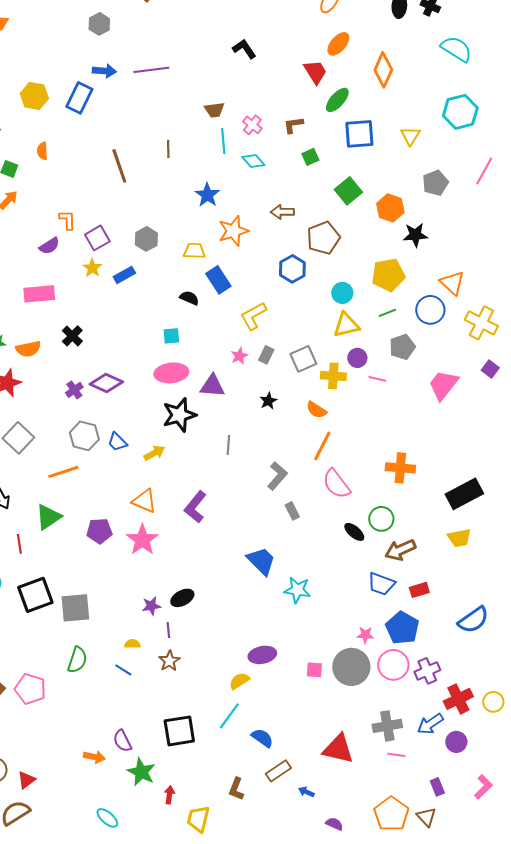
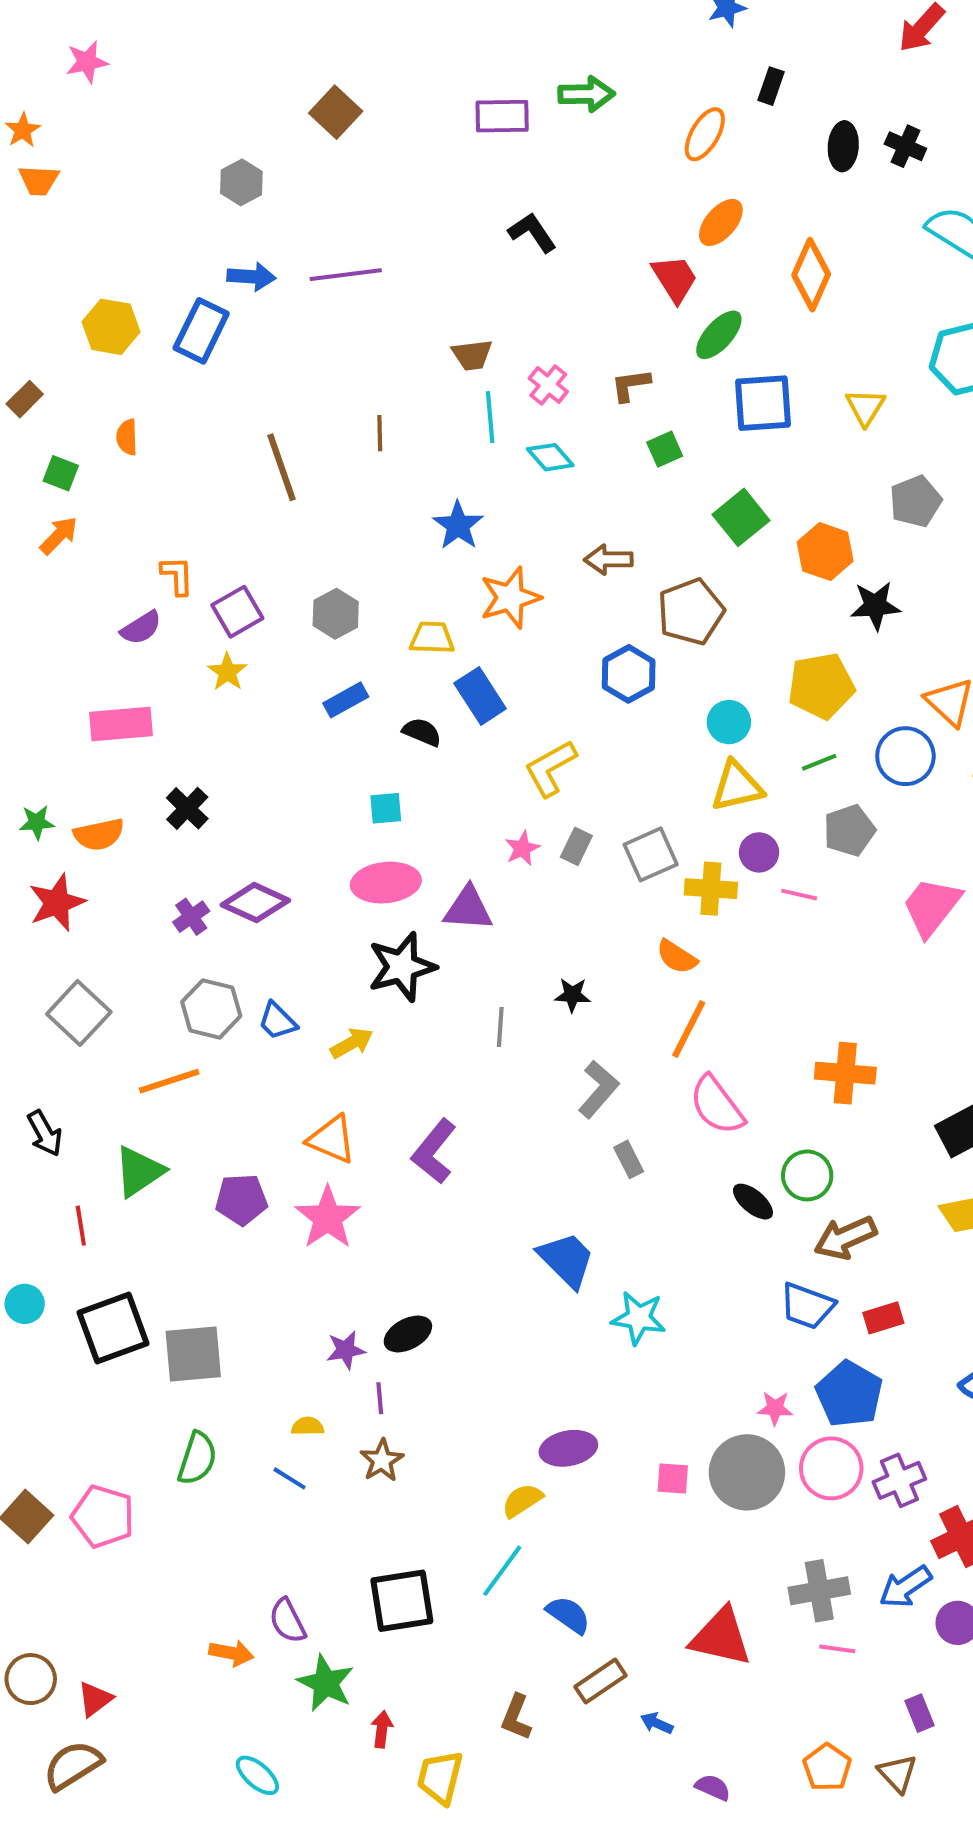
blue rectangle: (124, 275) -> (346, 700), moved
black star: (268, 401) -> (572, 995), moved, turned 30
orange pentagon: (391, 814) -> (827, 1767), size x0.7

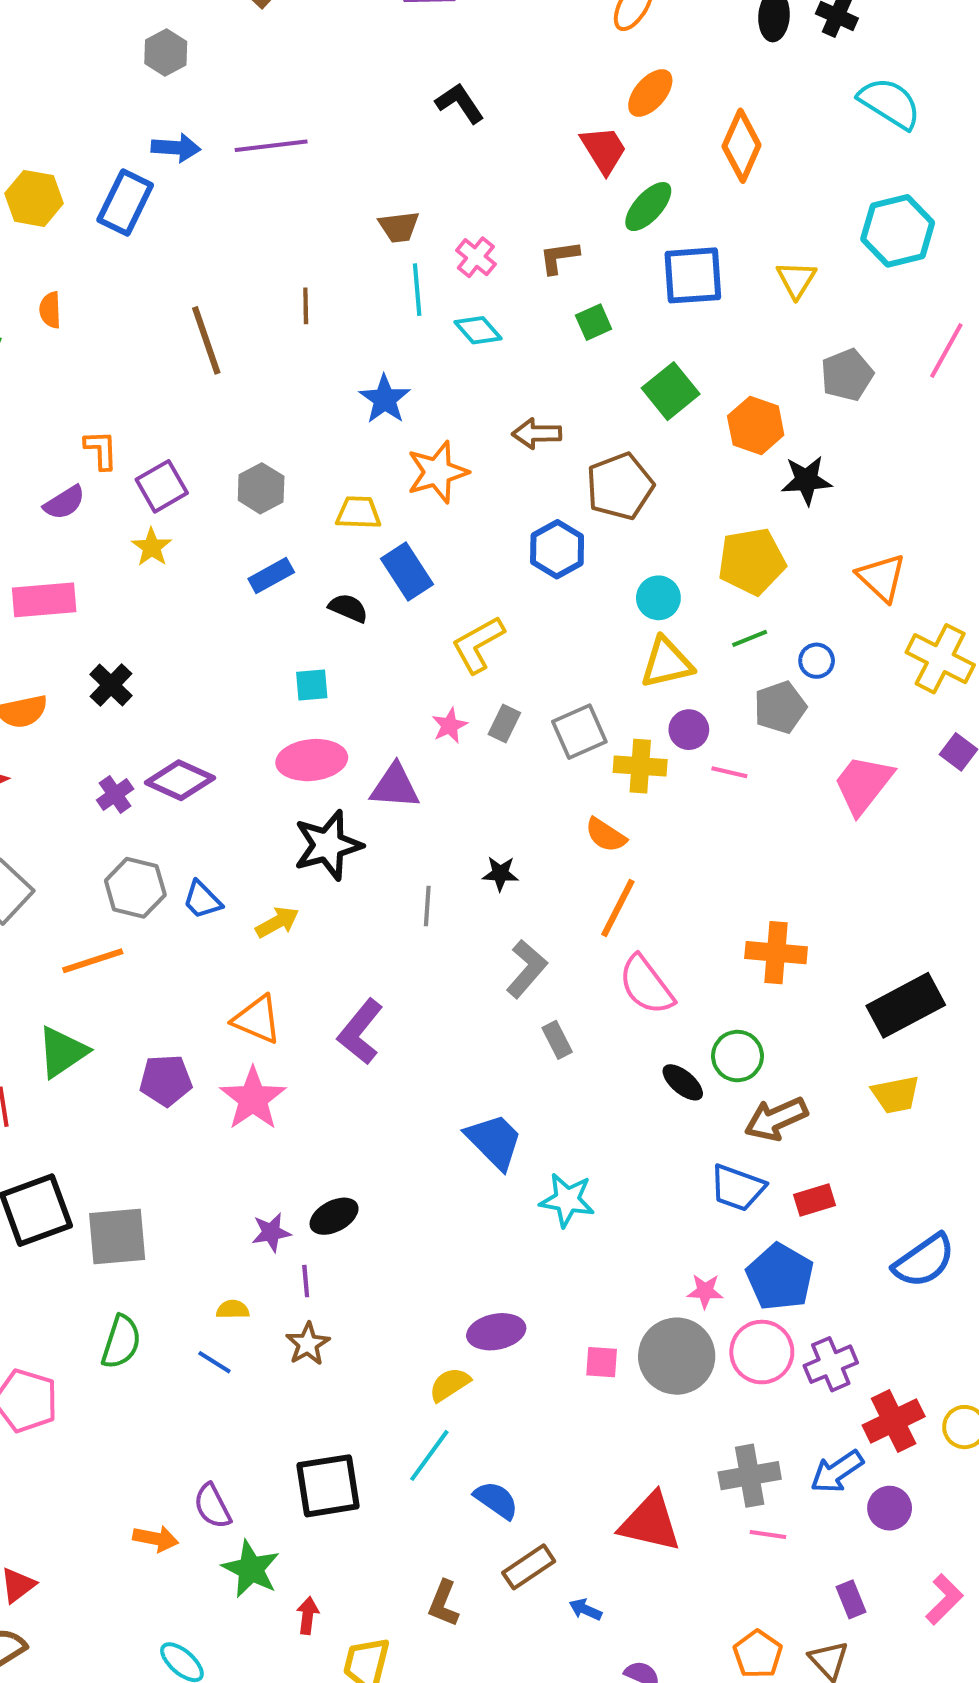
blue circle: (905, 756) -> (817, 661), moved, size x0.6

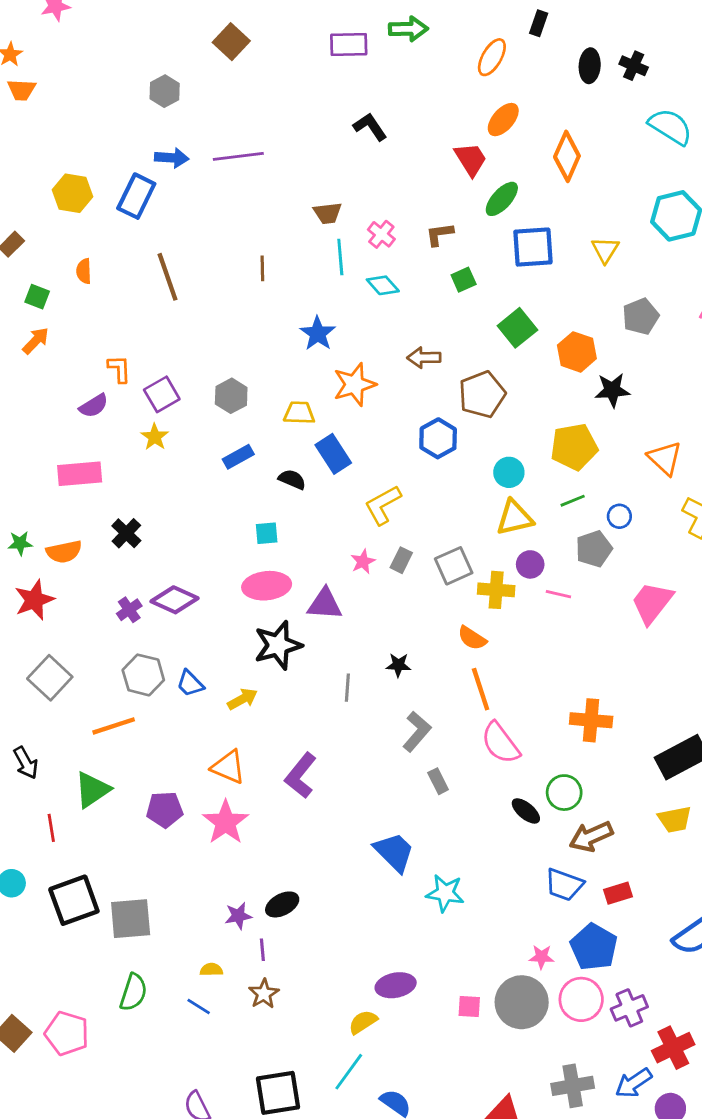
brown line: (206, 340) -> (167, 277), moved
orange line: (618, 908) -> (481, 689), turned -45

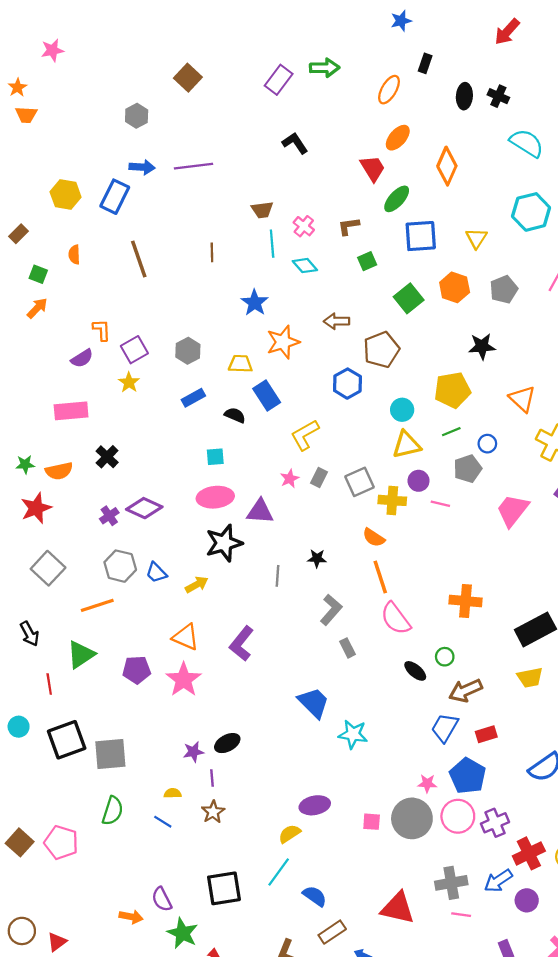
purple rectangle: (349, 44) -> (279, 80), turned -52
orange hexagon: (577, 352) -> (455, 287), moved
green circle: (564, 793) -> (445, 657), size x0.7
blue trapezoid: (564, 885) -> (445, 728), turned 100

